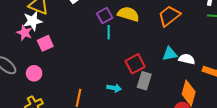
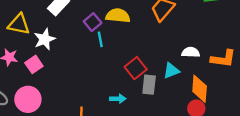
white star: (33, 21) -> (45, 39), moved
cyan triangle: (170, 54) -> (171, 71), moved
pink circle: (34, 73) -> (28, 99), size x1.5

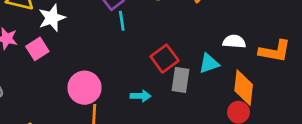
pink circle: (28, 99) -> (85, 88), moved

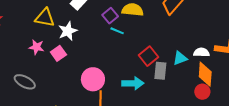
cyan line: (122, 21) -> (117, 31), turned -56
white semicircle: (234, 42) -> (201, 52), moved
cyan arrow: (141, 96) -> (133, 83), size x1.5

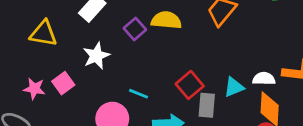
white star: (68, 31) -> (96, 56), moved
cyan line: (117, 31) -> (138, 94), moved
pink star: (36, 47) -> (34, 89), moved

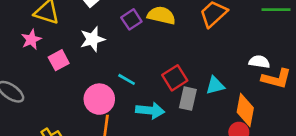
white semicircle: (264, 79) -> (259, 62), moved
pink star: (34, 89) -> (31, 40), moved, turned 30

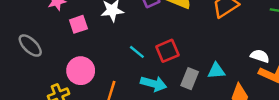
red square: (175, 78) -> (167, 51), moved
pink circle: (99, 99) -> (81, 71), moved

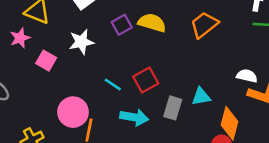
pink square: (78, 24) -> (46, 61), turned -36
pink circle: (81, 71) -> (73, 112), moved

